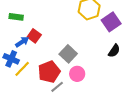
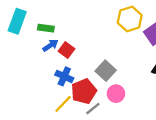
blue arrow: (22, 42) -> (50, 45), moved
blue cross: (11, 59) -> (64, 76), moved
yellow line: (22, 69) -> (63, 104), moved

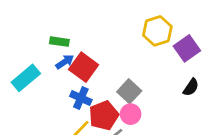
cyan rectangle: (17, 21) -> (26, 78), moved, turned 30
red square: (67, 50) -> (84, 67), size x1.5
pink circle: (116, 94) -> (131, 114), moved

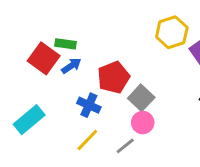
red square: (84, 67) -> (44, 58), moved
cyan rectangle: (26, 78) -> (29, 120), moved
red pentagon: (104, 115) -> (114, 77), moved

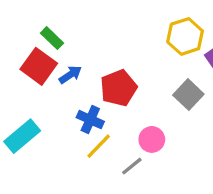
green rectangle: (66, 44) -> (52, 38), moved, turned 36
gray square: (141, 98) -> (188, 95), moved
yellow line: (87, 140) -> (99, 146), moved

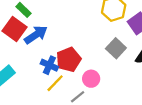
blue arrow: (70, 75) -> (36, 35), size x1.5
red pentagon: (119, 88) -> (69, 60), moved

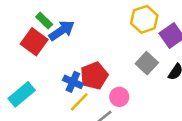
blue arrow: (36, 35) -> (62, 31), moved

